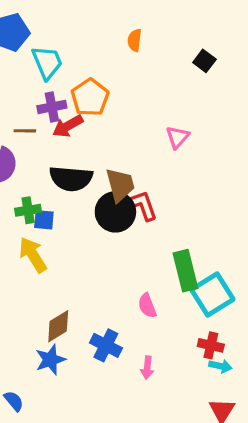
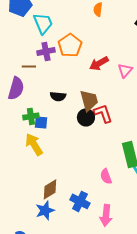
red arrow: (68, 126) -> (99, 63), moved
black semicircle: (71, 178) -> (58, 96), size x0.6
black circle: (115, 212) -> (86, 117), size x0.7
pink arrow: (147, 368) -> (106, 215), size x1.5

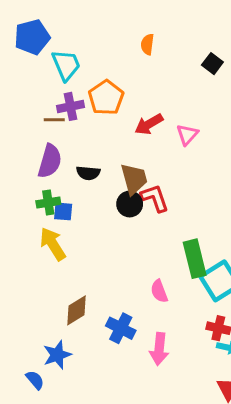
brown line: (29, 66) -> (54, 120), moved
purple semicircle: (16, 88) -> (50, 161), moved
blue star: (45, 210) -> (57, 355), moved

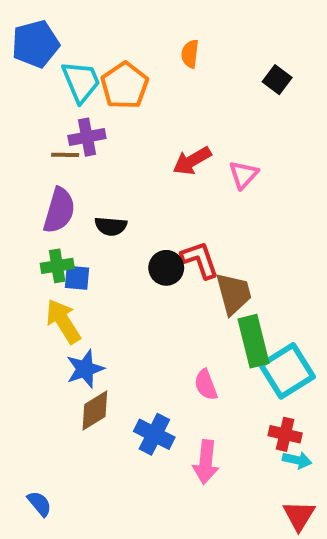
orange pentagon: (106, 98) -> (125, 86), moved
brown trapezoid: (134, 179) -> (234, 294), moved
blue star: (57, 355) -> (85, 369), moved

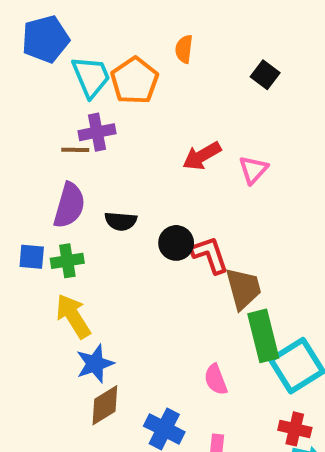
orange semicircle: (190, 54) -> (184, 49), moved
black square: (277, 80) -> (265, 75), moved
black circle: (166, 268) -> (176, 243), moved
blue square: (77, 278) -> (32, 257), moved

